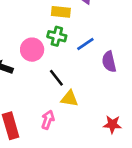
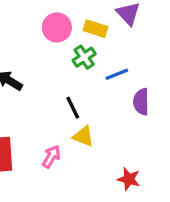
green cross: (57, 36) -> (84, 57), turned 30
pink circle: (32, 50) -> (57, 27), moved

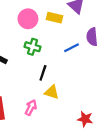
green cross: (84, 57) -> (33, 47), moved, turned -35
purple semicircle: (141, 102) -> (92, 37), moved
black line: (73, 108) -> (43, 73), turned 49

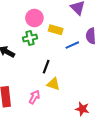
yellow rectangle: (55, 18) -> (56, 30), moved
green cross: (33, 47) -> (30, 38), moved, turned -32

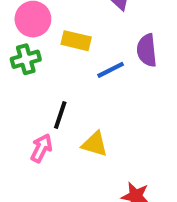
yellow triangle: (53, 84) -> (95, 144), moved
pink arrow: (34, 97) -> (41, 148), moved

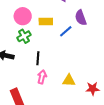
black line: (60, 115) -> (38, 58), moved
yellow triangle: (95, 144) -> (69, 80), moved

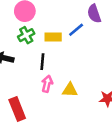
yellow rectangle: (46, 21) -> (53, 37), moved
yellow triangle: (69, 80) -> (70, 90), moved

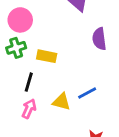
blue line: (76, 30) -> (87, 93), moved
yellow triangle: (70, 90) -> (62, 102), moved

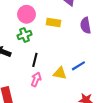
yellow rectangle: (47, 56) -> (53, 22), moved

